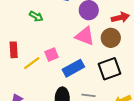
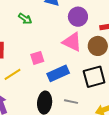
yellow line: (32, 63) -> (12, 74), moved

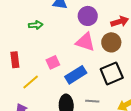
green arrow: (25, 19) -> (36, 25), turned -32

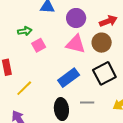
pink square: (53, 62) -> (39, 45), moved

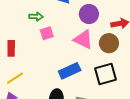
yellow line: (24, 88) -> (15, 78), moved

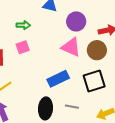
pink square: (47, 33) -> (23, 47), moved

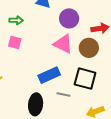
pink square: (23, 47) -> (15, 42), turned 32
black square: (94, 81) -> (85, 79), turned 30
gray line: (72, 107) -> (63, 94), moved

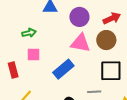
blue rectangle: (49, 75) -> (63, 69), moved

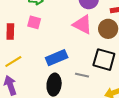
blue rectangle: (63, 69) -> (57, 58), moved

